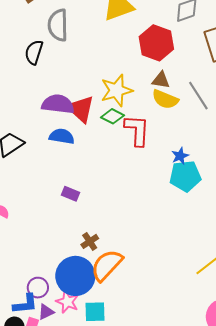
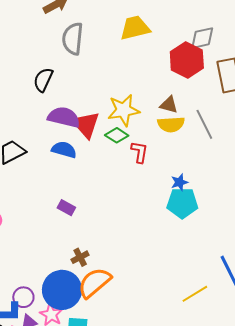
red hexagon: (156, 43) -> (187, 60), moved
black semicircle: (34, 52) -> (43, 80), moved
yellow semicircle: (165, 99) -> (171, 124), turned -32
red L-shape: (137, 130) -> (139, 152), size x0.7

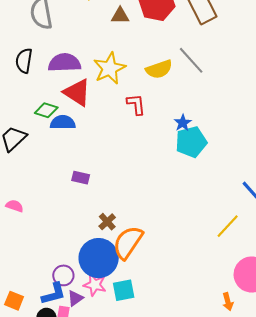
brown triangle: (169, 105) -> (120, 16), moved
purple semicircle: (64, 117) -> (64, 63), moved
green diamond: (117, 135) -> (46, 110), moved

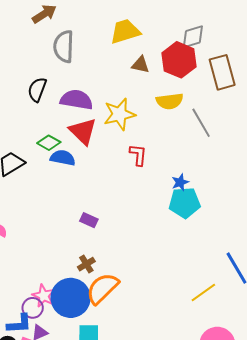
yellow semicircle: (159, 69) -> (170, 101), moved
purple rectangle: (81, 178) -> (89, 220), moved
pink star: (95, 285) -> (44, 296), moved

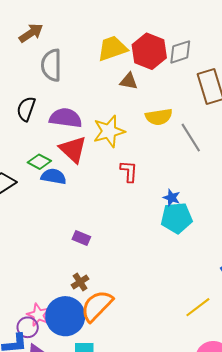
red hexagon: (179, 60) -> (149, 51), moved
blue star: (180, 182) -> (172, 198), turned -30

